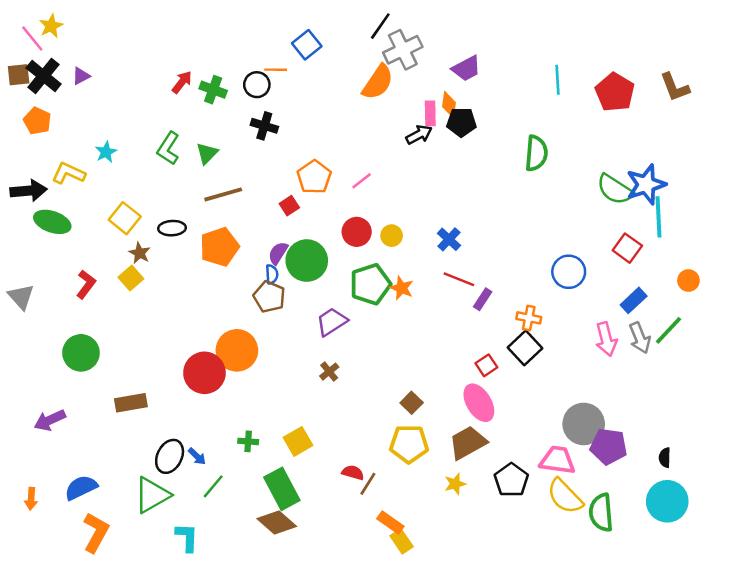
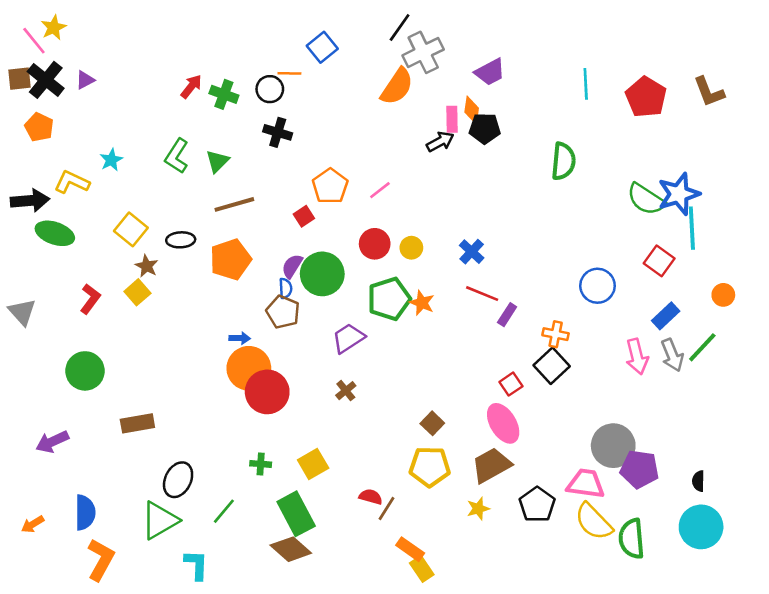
red circle: (204, 373) -> (267, 392), moved
blue arrow: (197, 456) -> (240, 338), moved, turned -42
blue semicircle: (81, 488) -> (85, 512), turned 116
orange arrow: (31, 499) -> (33, 524), turned 55

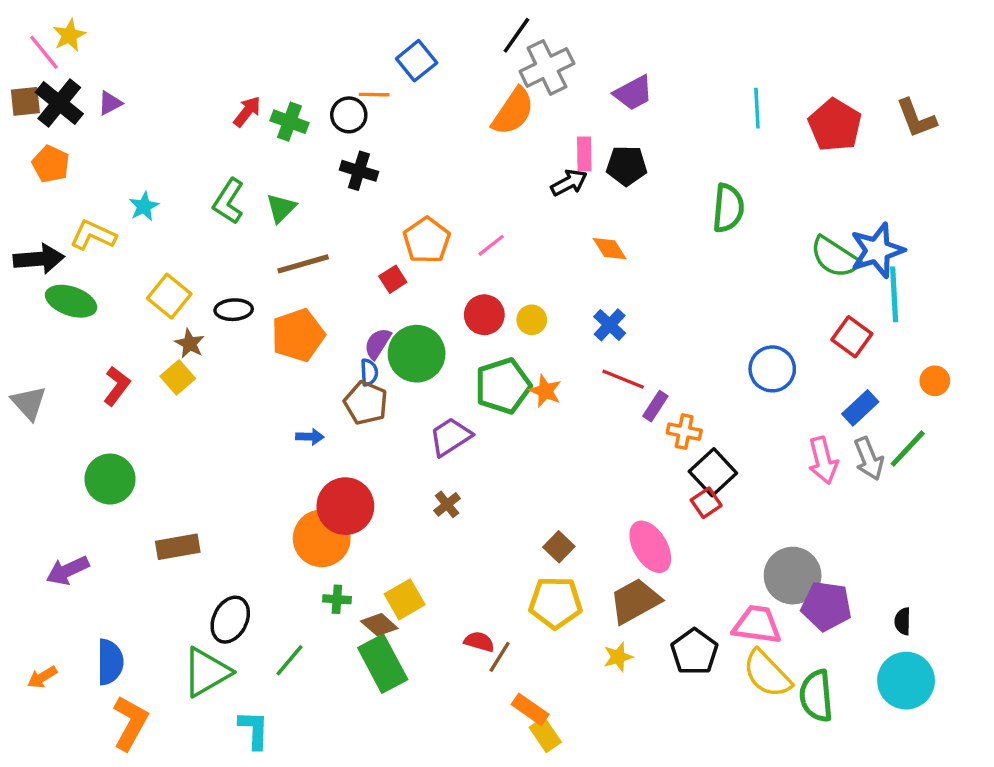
orange diamond: (472, 110) -> (610, 249), moved, turned -40
orange cross: (556, 334) -> (684, 432), moved
orange circle: (249, 368) -> (322, 538), moved
red square: (511, 384) -> (706, 503), moved
brown diamond: (291, 549) -> (379, 625), moved, size x0.7

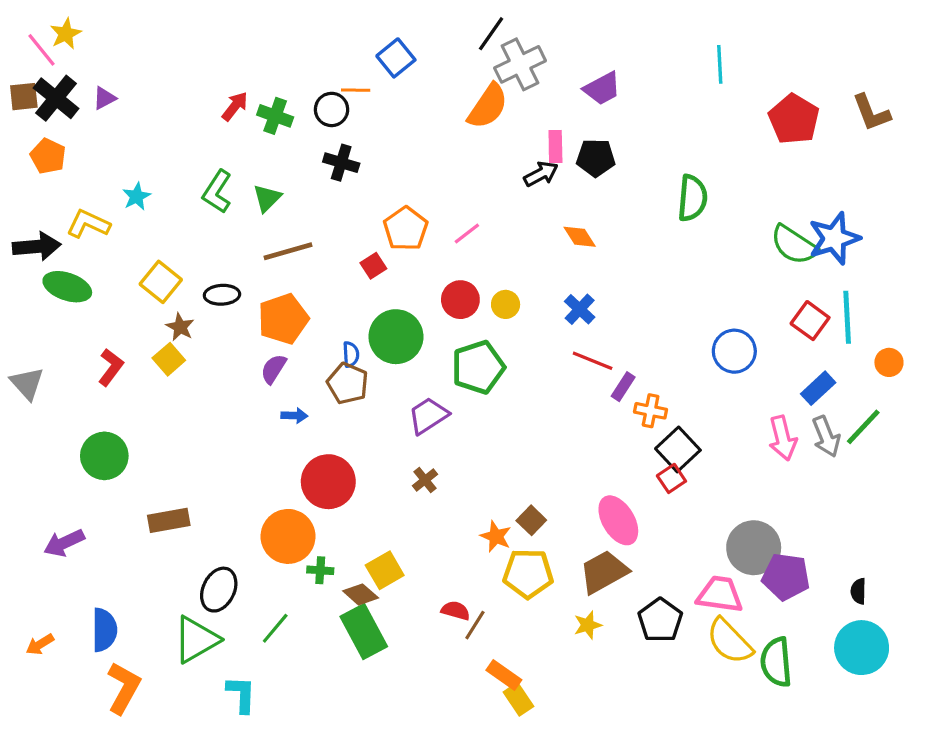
cyan line: (757, 108) -> (720, 64), moved
cyan line: (894, 294) -> (847, 317), moved
purple semicircle: (378, 344) -> (274, 369), moved
orange star: (545, 391) -> (496, 536), moved
orange circle: (322, 538) -> (288, 536), moved

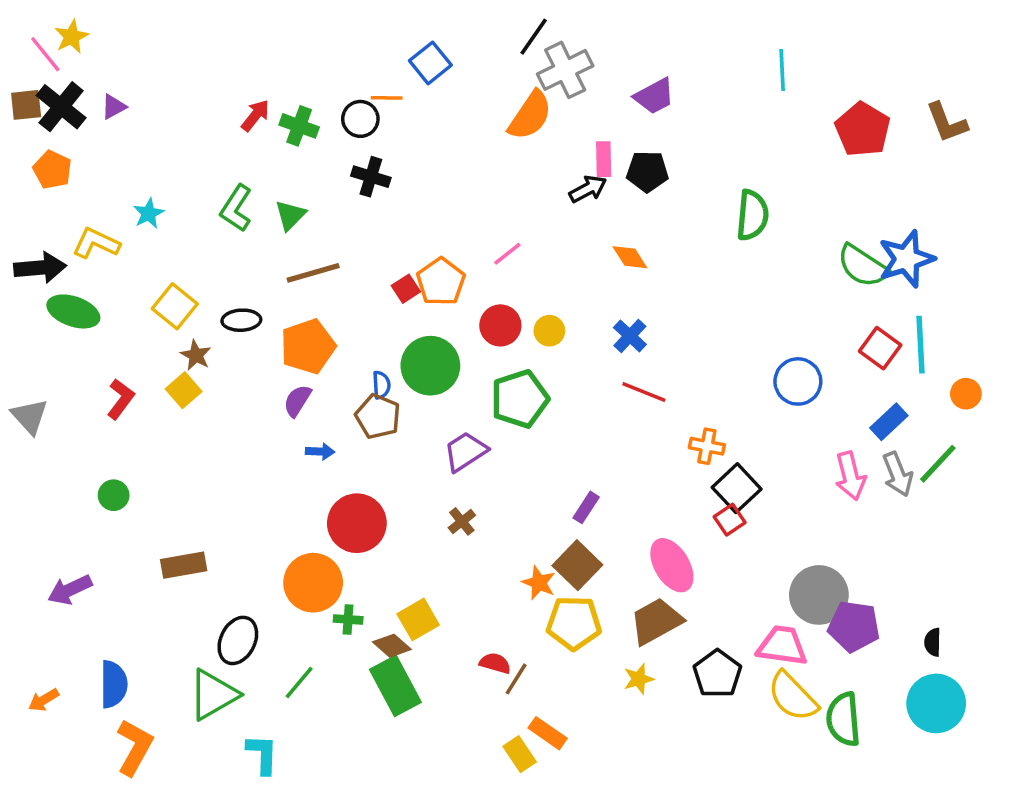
orange pentagon: (406, 229) -> (441, 282), moved
purple rectangle: (623, 387) -> (586, 507), moved
green circle: (104, 456) -> (114, 495), size x0.6
brown square: (531, 520) -> (577, 565), size x1.5
yellow rectangle: (518, 699) -> (520, 754), moved

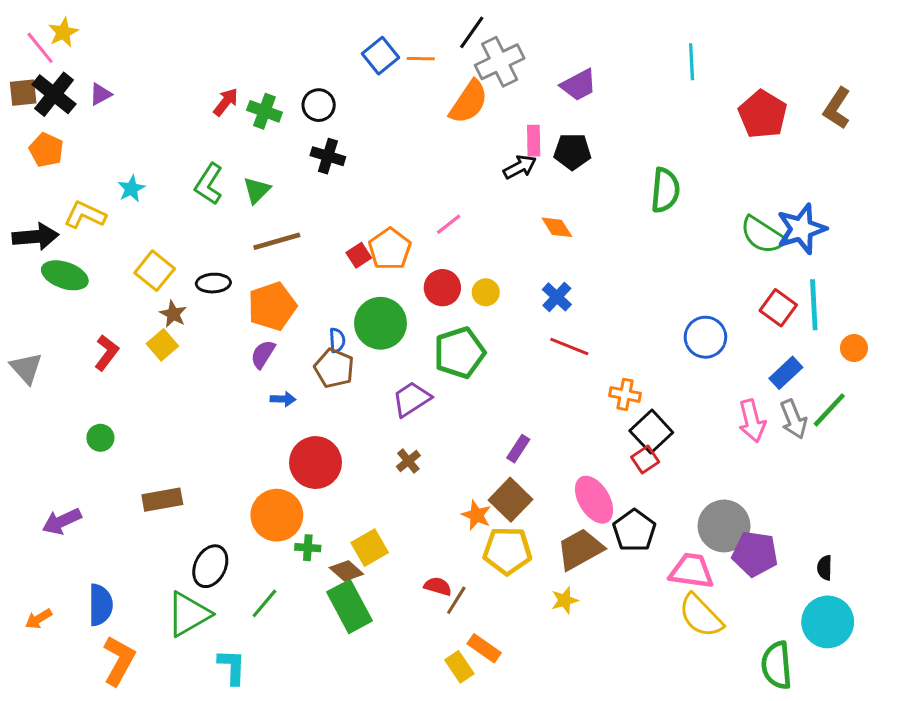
orange line: (387, 98) -> (421, 59), moved
brown L-shape: (947, 122) -> (837, 108), turned 54
black pentagon: (717, 674) -> (634, 531), moved
green semicircle: (843, 719) -> (777, 665), moved

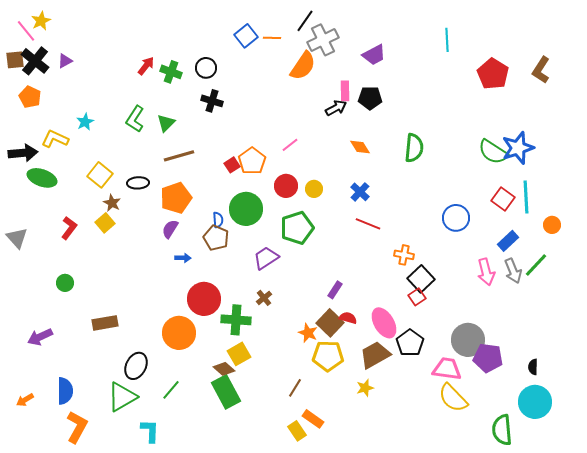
green semicircle: (665, 190) -> (414, 148), moved
green cross: (308, 548) -> (236, 320), moved, size x1.8
red semicircle: (438, 586) -> (348, 318), moved

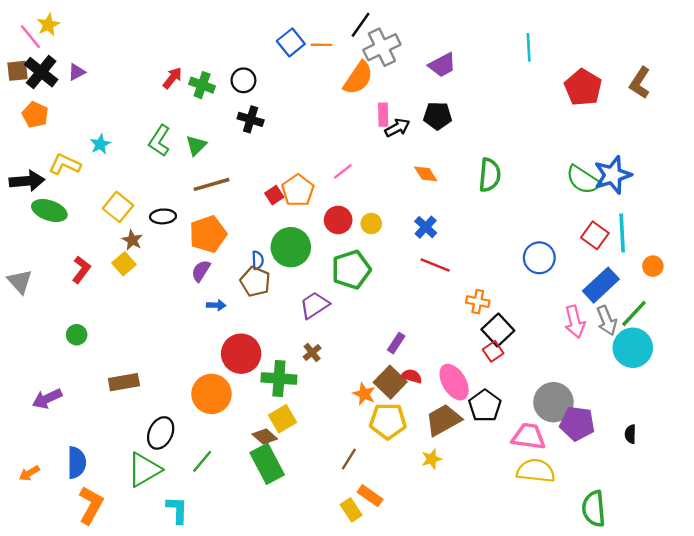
pink rectangle: (345, 91) -> (383, 115), moved
blue rectangle: (508, 241) -> (601, 285), size x1.4
yellow semicircle: (453, 398) -> (536, 471), turned 140
cyan circle: (535, 402) -> (633, 348), moved

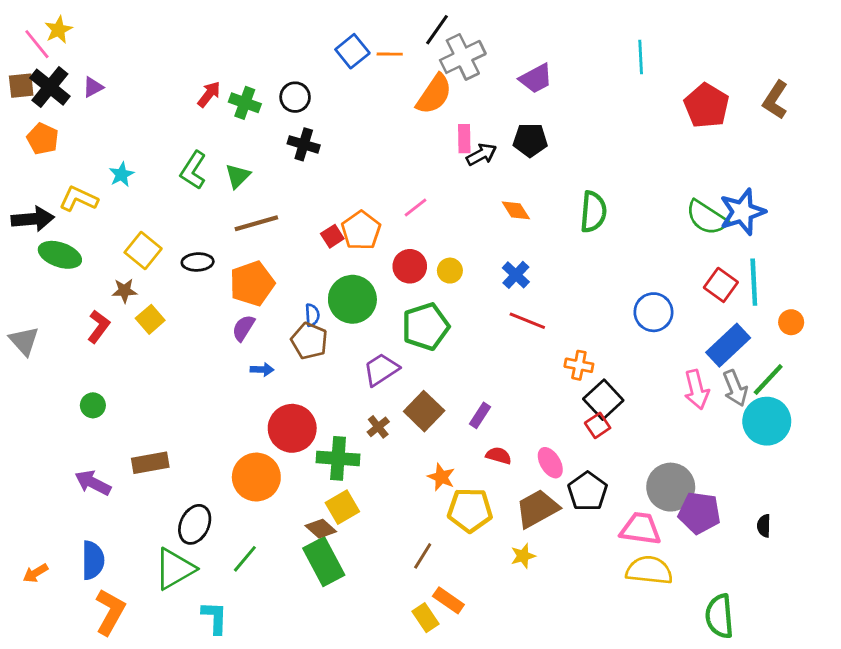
brown star: (132, 240) -> (124, 291), moved, turned -30
brown square: (390, 382) -> (424, 411), moved
pink ellipse: (454, 382) -> (550, 463), size x0.7
purple arrow: (47, 399) -> (93, 483), moved, turned 52

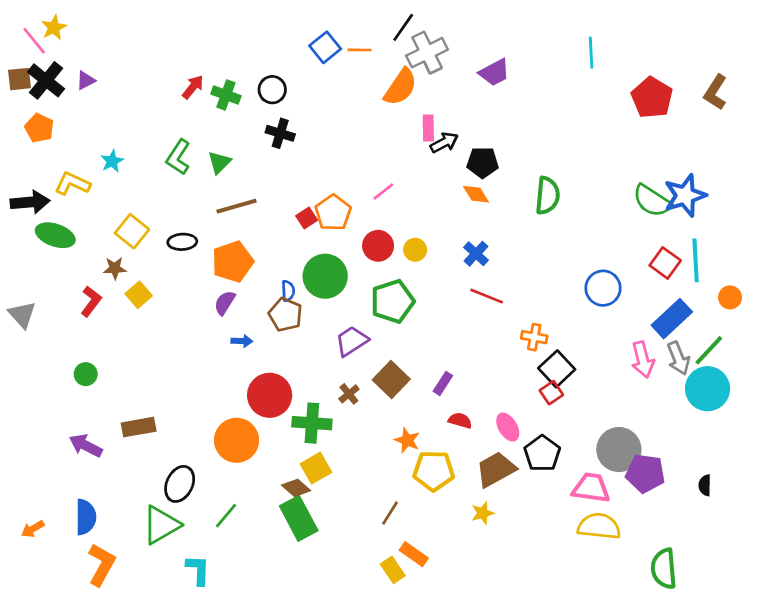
black pentagon: (530, 140) -> (483, 162), moved

